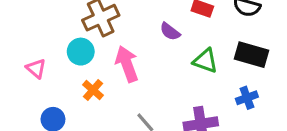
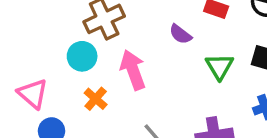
green triangle: (205, 61) -> (219, 66), turned 40
pink triangle: (36, 69) -> (33, 94), moved, size x1.4

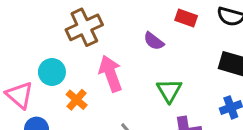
cyan circle: (82, 56) -> (52, 72), moved
green triangle: (219, 66) -> (169, 90), moved

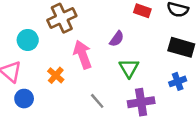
purple semicircle: (154, 41) -> (117, 39), moved, turned -91
cyan circle: (52, 72) -> (28, 40), moved

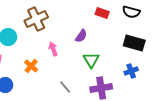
pink arrow: (83, 55) -> (53, 49), size x0.6

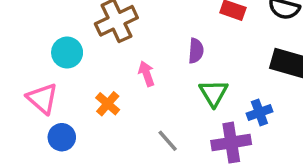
purple semicircle: (81, 36) -> (196, 51), turned -32
blue cross: (131, 71) -> (259, 113), moved

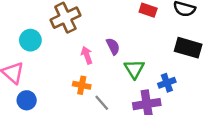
purple semicircle: (196, 51) -> (113, 46), moved, turned -30
orange cross: (108, 104) -> (82, 85), moved, turned -30

